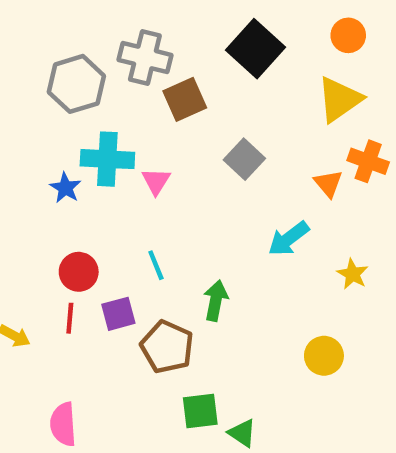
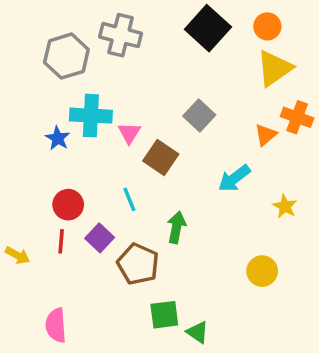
orange circle: (348, 35) -> (267, 26), moved
brown square: (185, 99) -> (161, 157), moved, turned -32
orange triangle: (328, 183) -> (266, 135), turned 30
purple square: (118, 314) -> (100, 238), turned -32

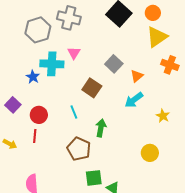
pink triangle: (129, 133) -> (74, 53), moved
orange triangle: (266, 135) -> (137, 76), moved
purple square: (100, 238) -> (13, 105), moved

